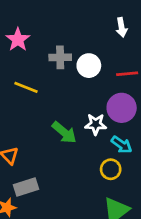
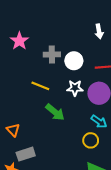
yellow line: (26, 87) -> (40, 86), moved
white star: (96, 124) -> (75, 88), moved

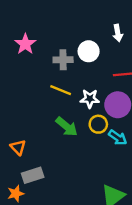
white circle: (74, 61) -> (89, 51), moved
yellow line: (40, 86) -> (61, 90), moved
yellow circle: (91, 140) -> (98, 124), moved

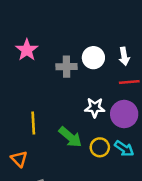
white arrow: (118, 33) -> (124, 56), moved
yellow line: (61, 90) -> (33, 123), moved, turned 65
yellow circle: (98, 124) -> (100, 147), moved

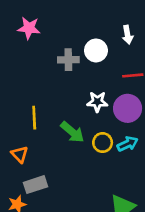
pink star: (27, 50) -> (29, 28), moved, turned -30
white arrow: (124, 56) -> (128, 35), moved
cyan arrow: (124, 149) -> (128, 144), turned -60

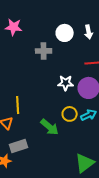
white circle: (96, 50) -> (65, 33), moved
yellow line: (34, 118) -> (18, 105), moved
green arrow: (72, 132) -> (50, 127), moved

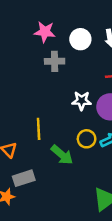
pink star: (14, 27) -> (45, 32), moved
yellow line: (18, 105) -> (39, 129), moved

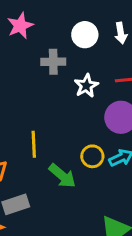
pink star: (45, 32) -> (20, 26), moved, turned -30
white star: (82, 101) -> (86, 86), moved, turned -30

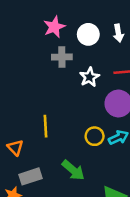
pink star: (20, 26) -> (54, 27), moved
green arrow: (62, 176) -> (73, 170), moved

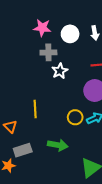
pink star: (54, 27) -> (42, 28), turned 30
white star: (90, 77) -> (60, 71), moved
green arrow: (73, 170) -> (58, 145), turned -30

